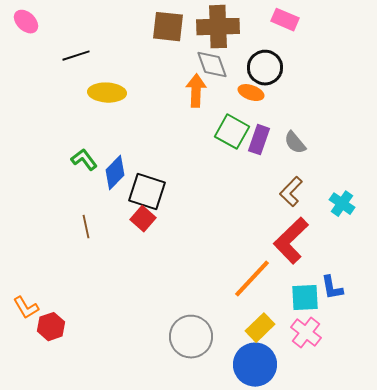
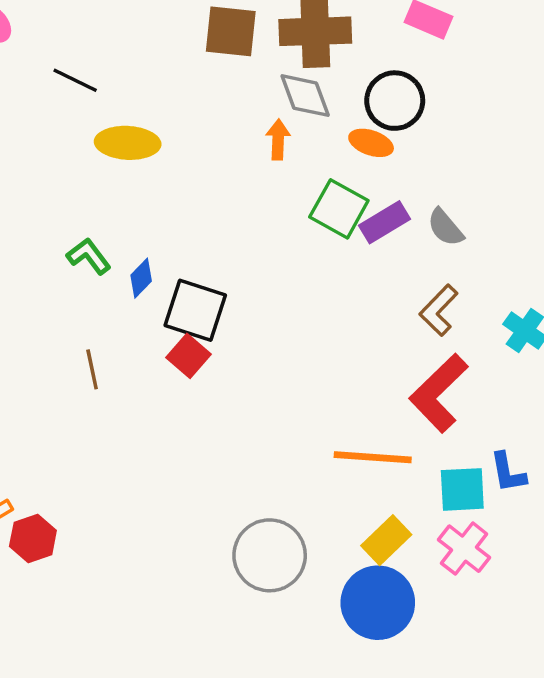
black line: (76, 56) -> (75, 80), turned 44
orange arrow: (196, 91) -> (278, 139), size x0.7
purple rectangle: (259, 140) -> (385, 222), turned 40
blue diamond: (115, 173) -> (141, 278), size x0.7
orange line: (252, 279) -> (373, 457), turned 51

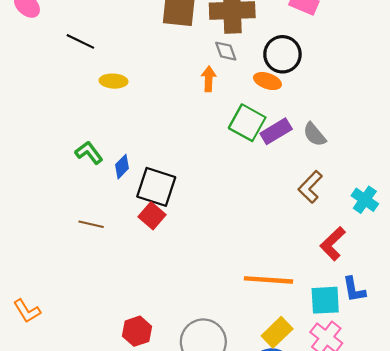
gray diamond: (305, 96) -> (226, 51), size x0.7
yellow ellipse: (128, 143) -> (114, 81), size x0.7
brown line: (92, 369) -> (91, 224), turned -65
red L-shape: (439, 393) -> (333, 244), moved, size x0.7
red hexagon: (33, 538) -> (137, 331), moved

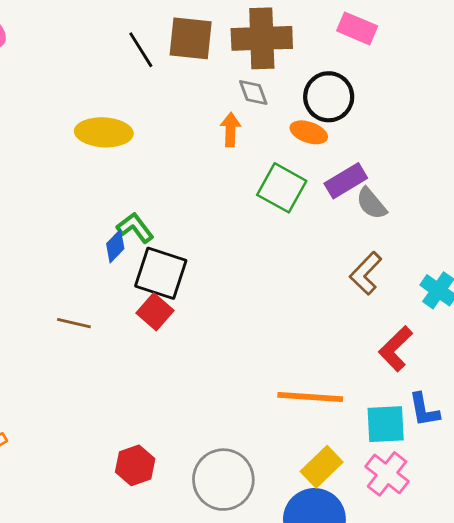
black line: (80, 41) -> (141, 50), moved, turned 32
yellow ellipse: (114, 81) -> (104, 132), size x1.5
purple rectangle: (276, 131) -> (346, 181), moved
green L-shape: (89, 153) -> (135, 228), moved

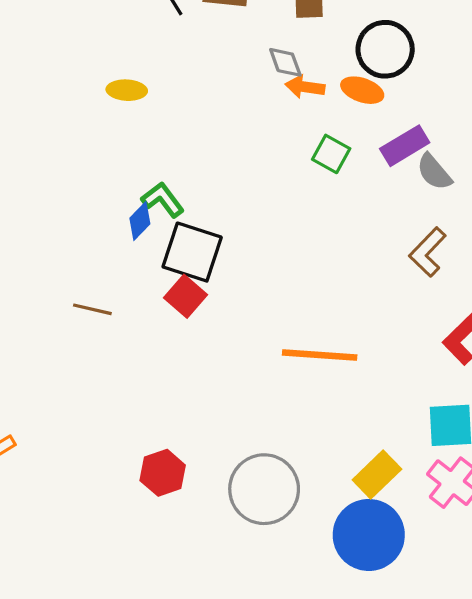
gray diamond: (253, 93) -> (285, 62), moved
orange arrow: (230, 130) -> (305, 87), moved, turned -84
yellow ellipse: (104, 132) -> (127, 90), size x0.6
green square: (282, 188) -> (331, 154), size x0.7
orange line: (310, 397) -> (320, 355), moved

